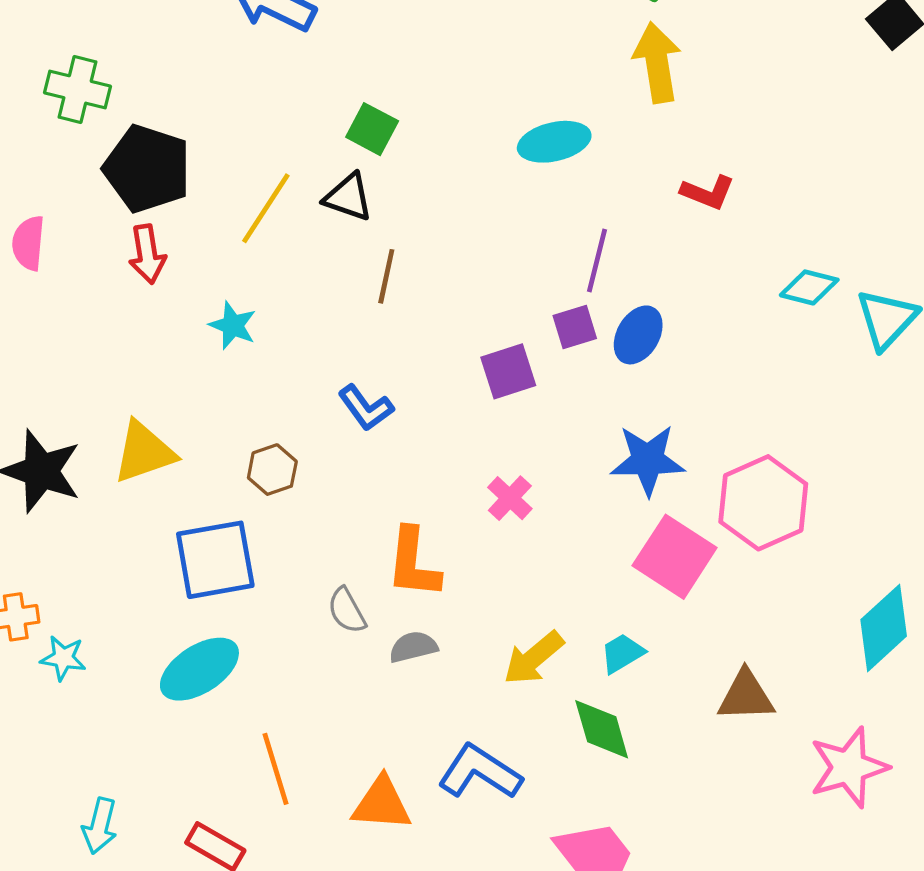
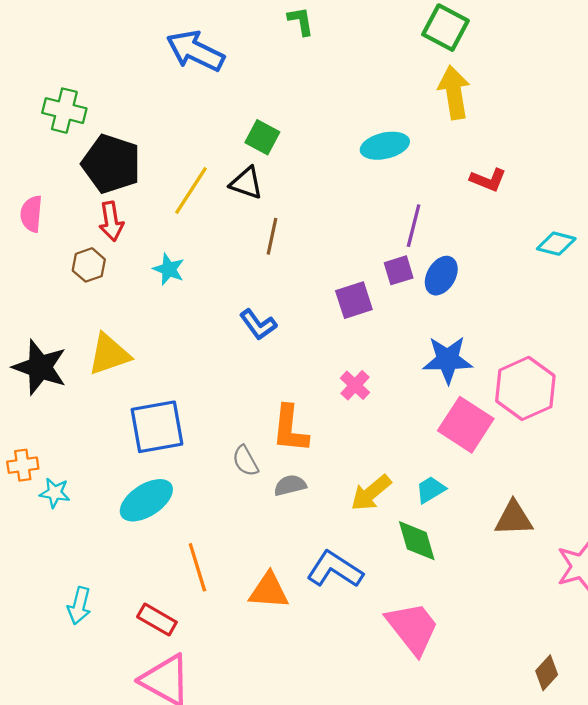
brown hexagon: (272, 470) -> (89, 265), moved

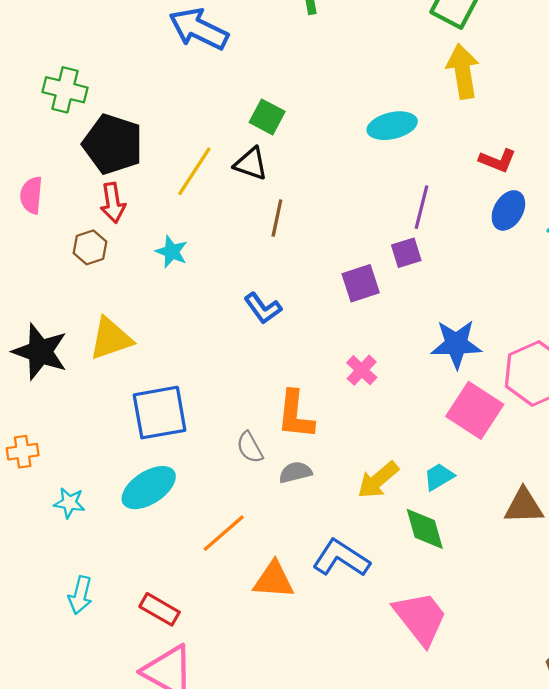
blue ellipse: (441, 276) -> (508, 210), moved
cyan star: (55, 493) -> (69, 503), moved
orange line: (197, 567) -> (224, 533), moved, turned 66

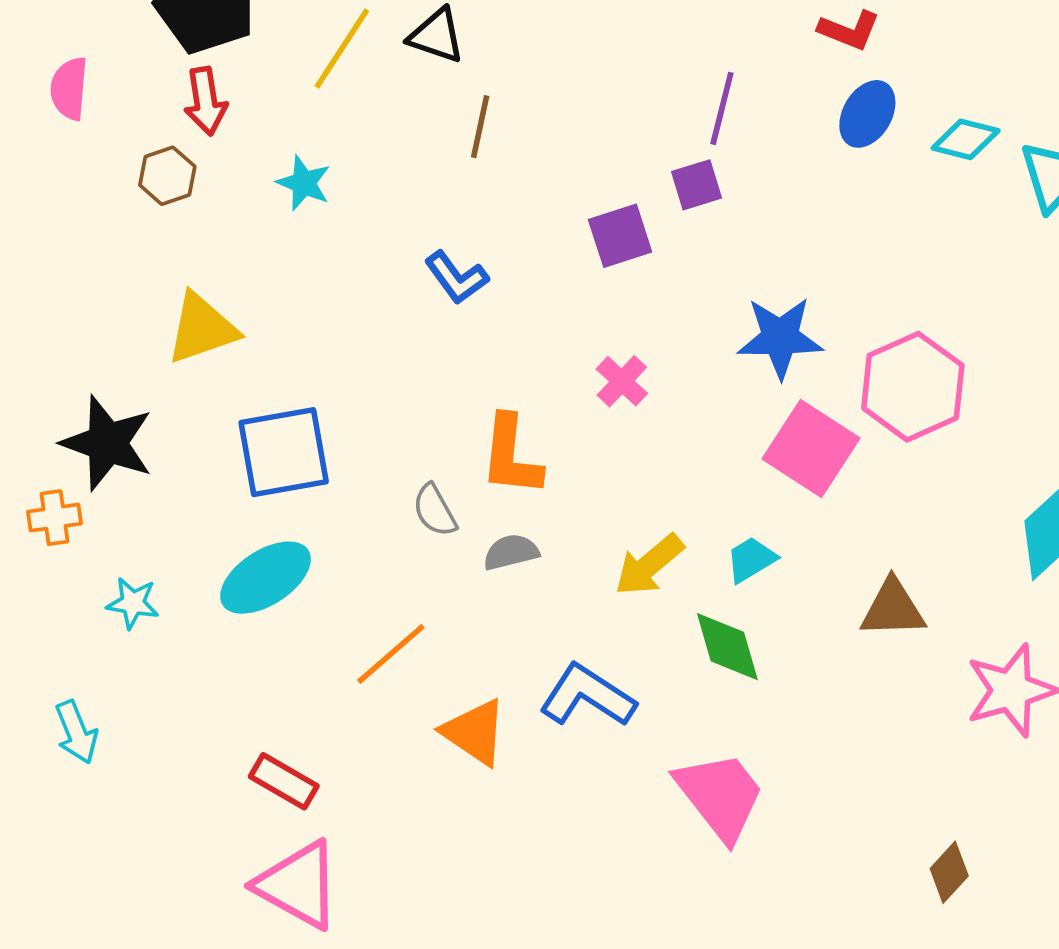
black star: (40, 352) -> (107, 443), moved
orange triangle: (274, 580) -> (475, 732), turned 30
cyan arrow: (80, 595) -> (76, 732), moved, turned -36

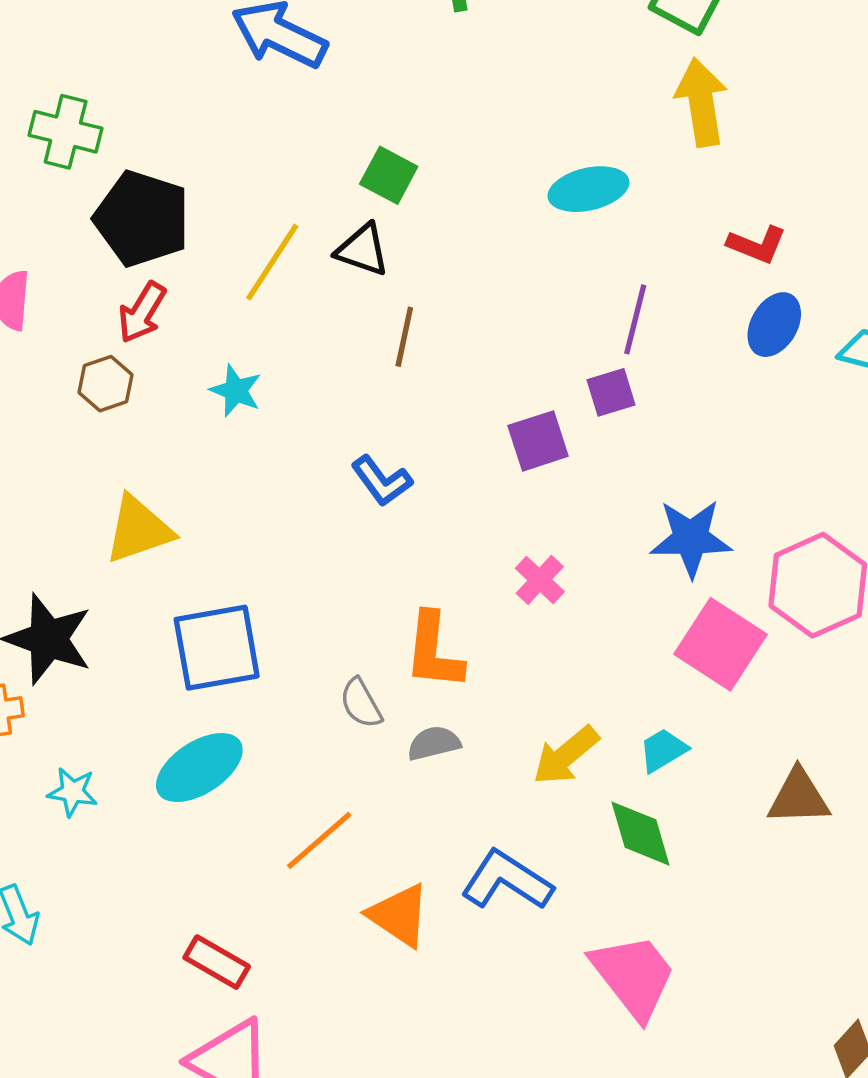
red arrow: (205, 101) -> (142, 312), turned 40

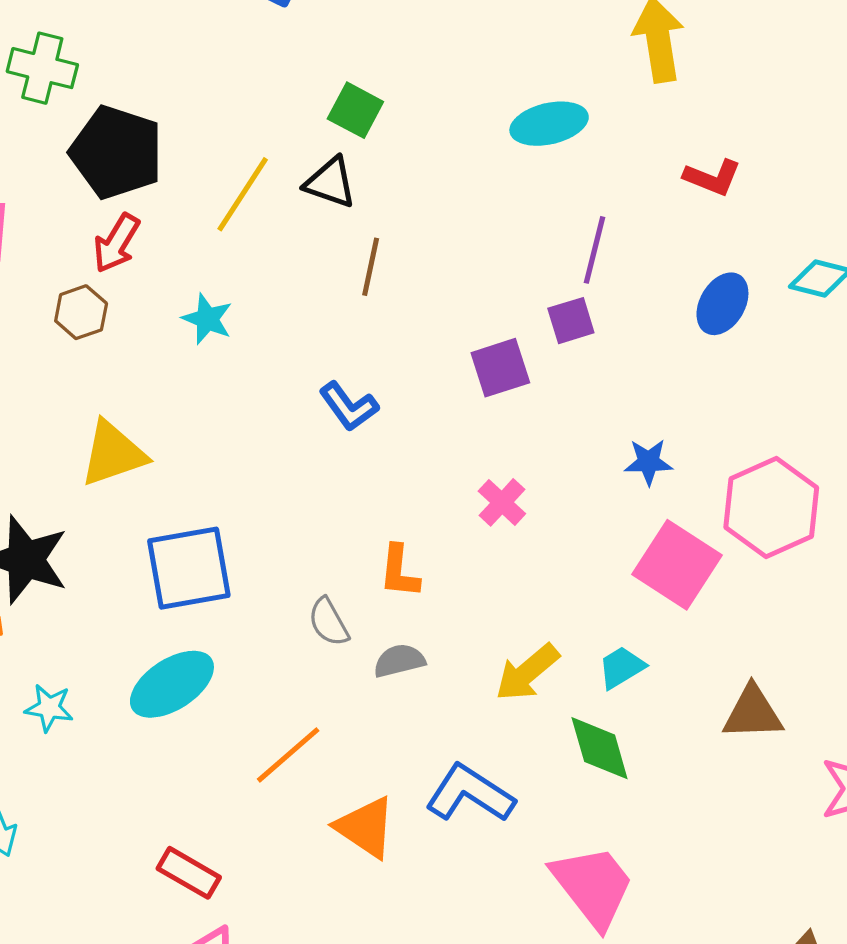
blue ellipse: (774, 325) -> (722, 304), moved
blue star: (691, 538) -> (648, 462), size x0.6
orange L-shape: (434, 651) -> (399, 571), size x0.7

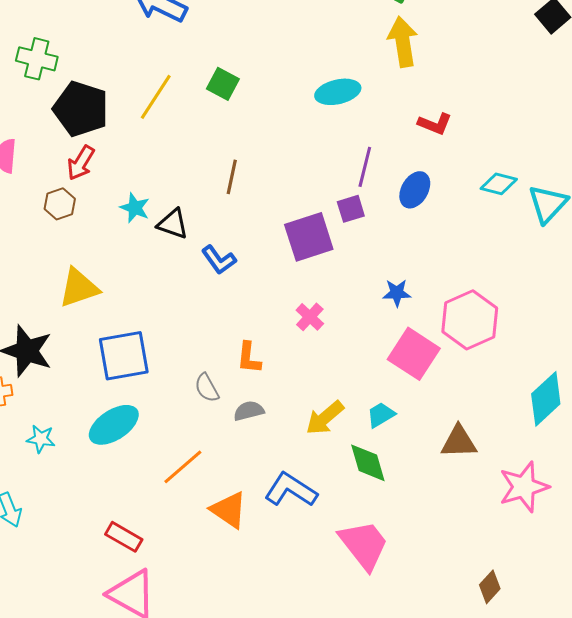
black triangle: (330, 183) -> (173, 224), moved
yellow line: (243, 194) -> (156, 97), moved
blue ellipse: (722, 304) -> (415, 190), moved
purple square: (500, 368) -> (309, 237), size x1.4

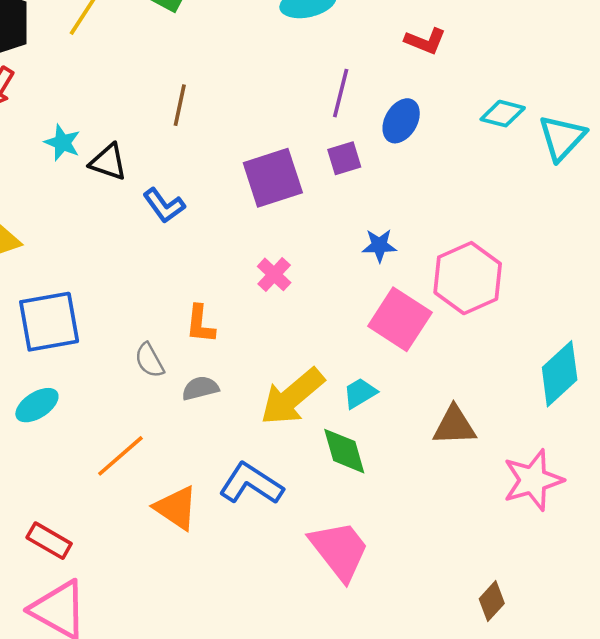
purple square: (351, 209) -> (344, 158), moved
yellow arrow: (325, 418) -> (292, 397), size x1.4
cyan ellipse: (114, 425) -> (37, 405), size x0.7

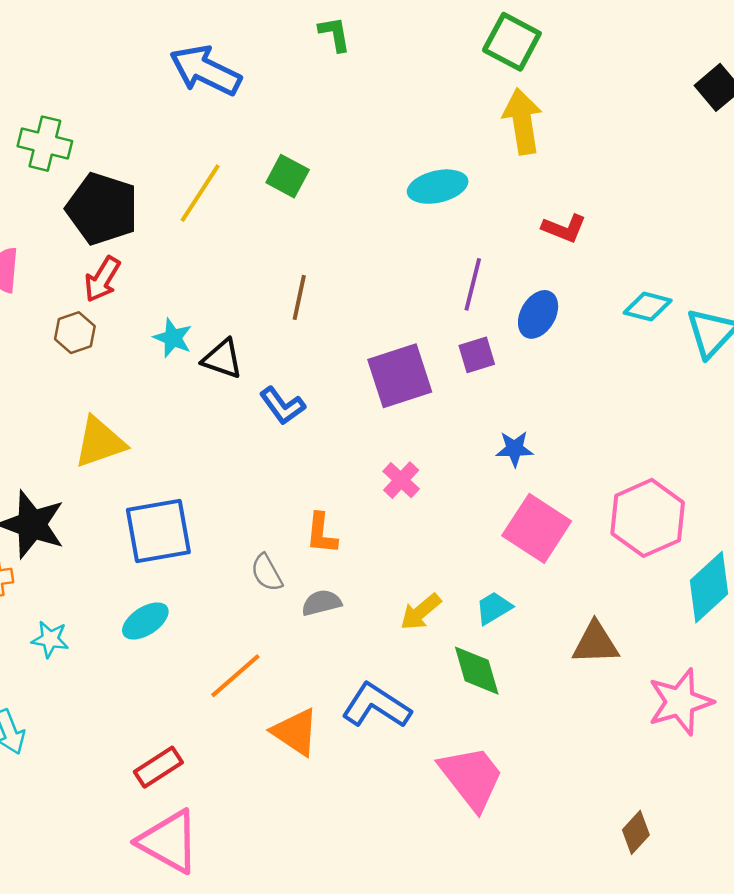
pink hexagon: (468, 278) -> (648, 518), moved
yellow arrow: (292, 397) -> (421, 612), size x0.6
red rectangle: (49, 541) -> (158, 767), turned -63

